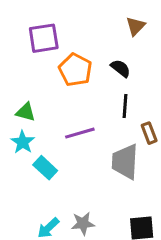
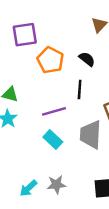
black line: (125, 106) -> (80, 89), moved
cyan rectangle: (45, 168) -> (53, 139), moved

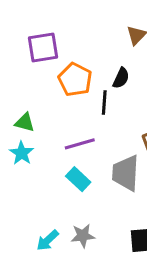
black semicircle: (87, 59) -> (121, 78), turned 77
black line: (80, 89) -> (104, 103), moved

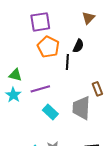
purple square: (43, 47) -> (40, 22), moved
purple line: (80, 144) -> (40, 89), moved

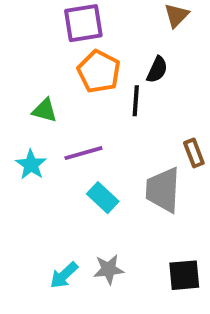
green triangle: (15, 75) -> (45, 110), moved

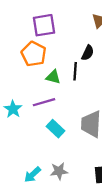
orange pentagon: (99, 72) -> (34, 54), moved
green triangle: (45, 110) -> (53, 77), moved

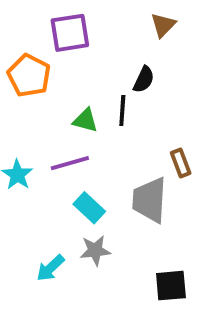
orange pentagon: (34, 54) -> (29, 76), moved
gray star: (59, 171) -> (95, 251), moved
cyan arrow: (33, 175) -> (50, 268), moved

